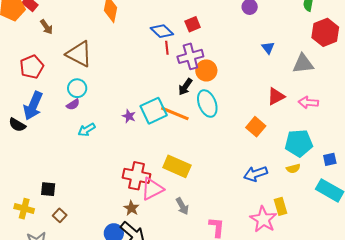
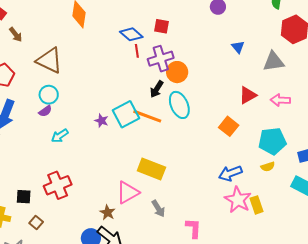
red square: (193, 24) -> (162, 26), turned 35
red cross: (136, 176) -> (58, 185), moved, turned -32
pink star: (263, 219) -> (238, 200), moved

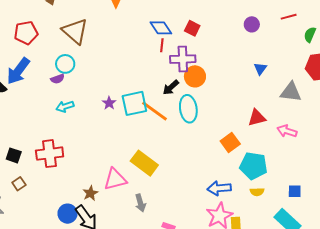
cyan pentagon: (272, 141) -> (253, 166), moved

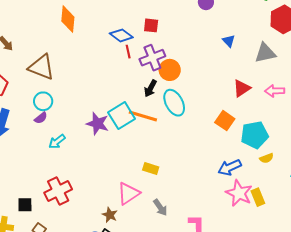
purple star: (109, 103) -> (98, 124), size x1.6
yellow rectangle: (144, 163) -> (151, 168), size x0.6

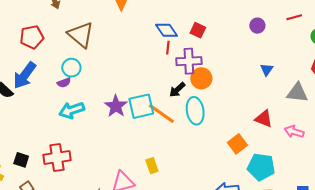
red triangle: (242, 88) -> (264, 119), turned 36
cyan arrow: (57, 142) -> (72, 110), size x1.4
yellow rectangle: (151, 168) -> (152, 166), turned 35

